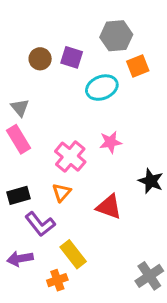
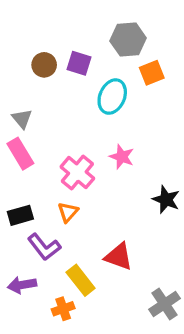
cyan ellipse: (102, 88) -> (112, 97), turned -44
pink star: (110, 142) -> (122, 157), turned 30
red triangle: (109, 207) -> (119, 256), moved

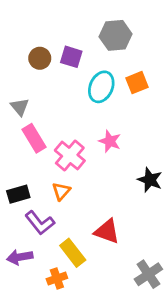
orange square: (152, 73) -> (137, 83), moved
pink rectangle: (20, 154) -> (34, 138), moved

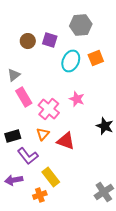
gray triangle: (20, 107) -> (14, 75), turned 32
red triangle: (107, 231) -> (66, 141), moved

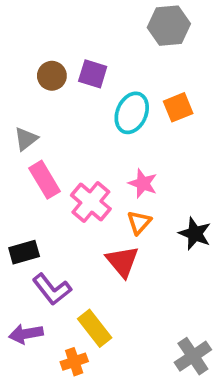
gray hexagon: (81, 25) -> (169, 26), moved
orange triangle: (43, 134) -> (139, 222), moved
red triangle: (66, 141) -> (122, 261), turned 30

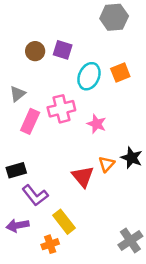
pink rectangle: (44, 180) -> (30, 121), turned 55
pink cross: (91, 202) -> (61, 109), moved, turned 36
orange triangle: (139, 222) -> (107, 164), moved

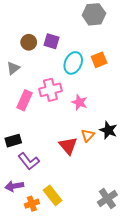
gray triangle: (18, 94) -> (13, 68), moved
yellow rectangle: (64, 222) -> (53, 195), moved
orange cross: (50, 244) -> (32, 204), moved

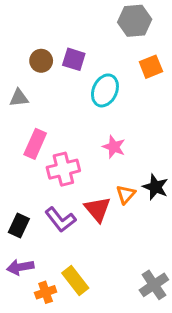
orange square: (99, 60) -> (151, 67), moved
gray triangle: (13, 68) -> (19, 98), turned 32
pink cross: (50, 90) -> (63, 169), moved
black rectangle: (13, 141) -> (19, 226), moved, turned -49
purple L-shape: (29, 161) -> (60, 220), moved

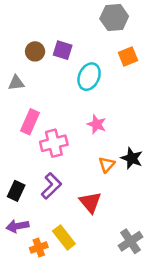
red triangle: (98, 209) -> (90, 202), moved
purple L-shape: (60, 220) -> (51, 186), turned -96

